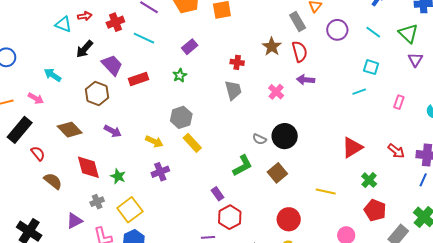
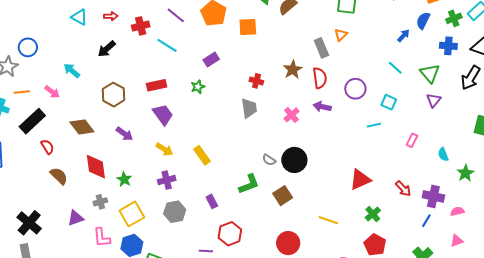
cyan triangle: (63, 24) -> (79, 17), moved
purple circle: (337, 30) -> (355, 89), moved
purple trapezoid: (112, 65) -> (163, 115), moved
gray hexagon: (181, 117) -> (175, 212), moved
purple rectangle: (218, 194) -> (212, 201), moved

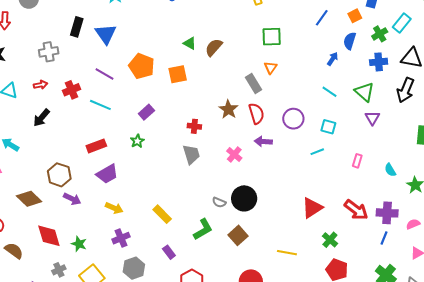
brown hexagon: (113, 95) -> (59, 175), moved
purple trapezoid: (163, 115) -> (107, 174), turned 105
yellow rectangle: (202, 155) -> (162, 214), moved
red arrow: (403, 189) -> (356, 210), size x1.4

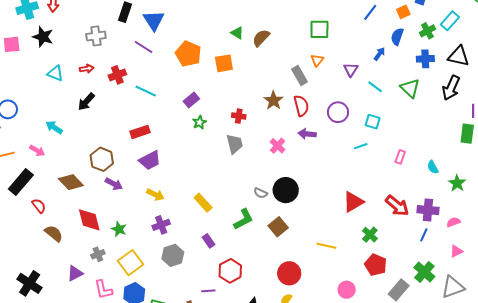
purple line: (105, 74) -> (144, 47), moved
purple triangle: (372, 118) -> (351, 70), moved
green star: (137, 141) -> (199, 122), moved

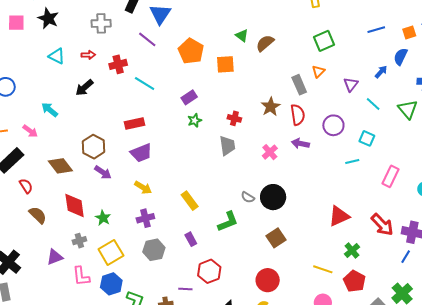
blue line: (370, 12) -> (376, 30), turned 30
green square: (319, 29) -> (324, 41), turned -30
pink rectangle: (400, 157) -> (390, 176), size x1.5
brown square: (278, 227) -> (276, 238), moved
yellow line: (326, 246) -> (323, 269), moved

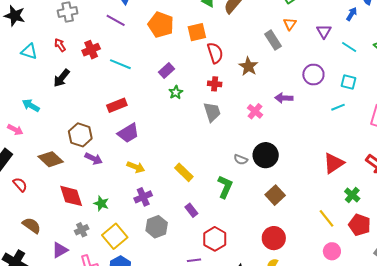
red arrow: (88, 55) -> (60, 45), turned -112
red semicircle: (298, 115) -> (215, 53), moved
brown semicircle: (38, 215) -> (32, 225), moved
green L-shape: (228, 222) -> (225, 187), turned -35
yellow line: (323, 269) -> (326, 218), turned 42

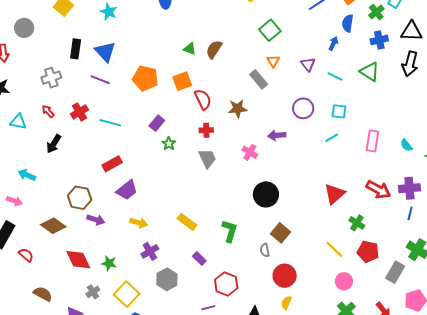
brown star: (248, 66) -> (238, 109), turned -30
gray semicircle: (241, 160) -> (265, 250), moved, turned 64

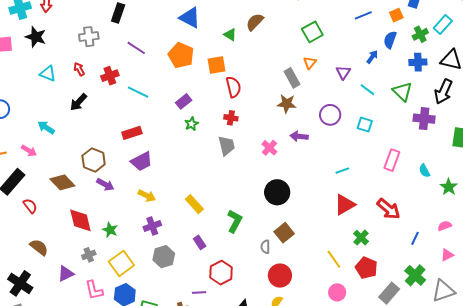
brown semicircle: (214, 49) -> (255, 22), moved
blue triangle: (105, 52) -> (190, 18), moved, turned -30
brown star: (238, 109) -> (287, 104), moved
cyan line: (332, 138) -> (342, 171), moved
purple cross: (409, 188) -> (424, 119), moved

